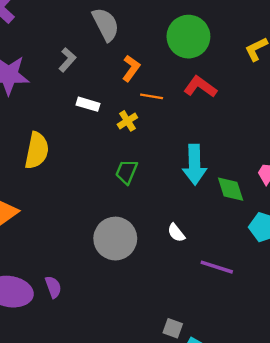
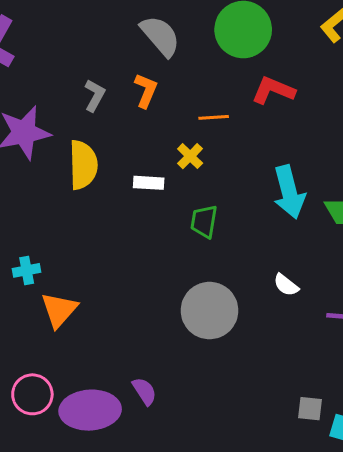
gray semicircle: (106, 24) -> (160, 36), moved
orange L-shape: (131, 68) -> (146, 91), moved
white rectangle: (88, 104) -> (149, 183), moved
yellow semicircle: (37, 151) -> (83, 165), moved

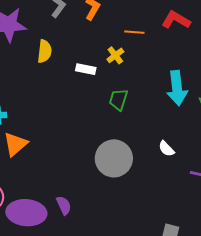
yellow semicircle: (83, 165) -> (44, 51), size x0.7

